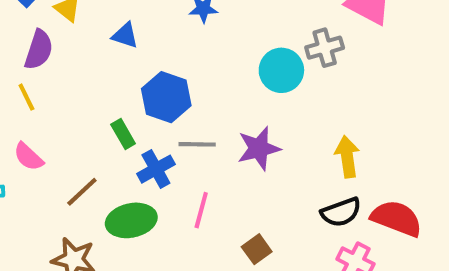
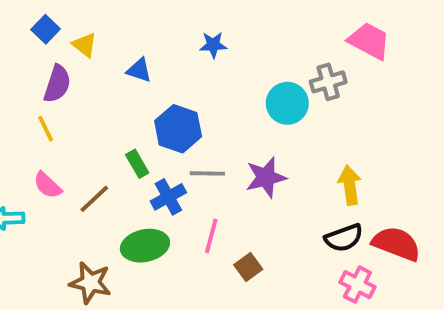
brown line: (82, 192) -> (94, 199), moved
brown square: (257, 249) -> (248, 267), moved

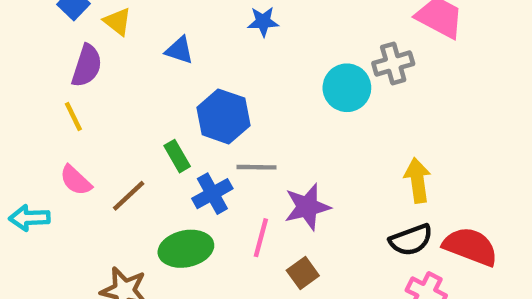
purple star: (266, 177) -> (307, 207), moved

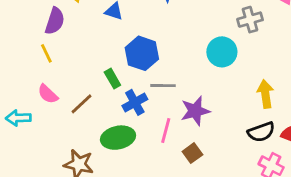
cyan circle: (347, 88) -> (222, 52), moved

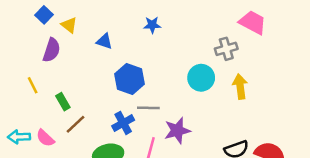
yellow line: (46, 53) -> (33, 85), moved
green rectangle: (112, 79) -> (63, 102), moved
pink semicircle: (48, 94) -> (45, 138), moved
yellow arrow: (265, 94) -> (240, 87), moved

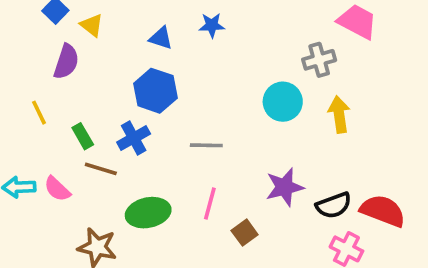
blue triangle: (104, 41) -> (161, 38), moved
blue hexagon: (129, 79) -> (155, 91), moved
blue cross: (123, 123) -> (134, 138), moved
brown line: (75, 124) -> (101, 169), turned 60
purple star: (177, 131) -> (285, 187), moved

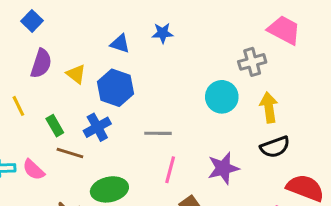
yellow triangle: (92, 25) -> (76, 74), moved
pink line: (210, 204) -> (170, 170), moved
black semicircle: (334, 205) -> (275, 147), moved

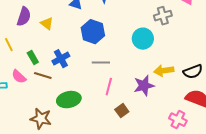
blue hexagon: (116, 88) -> (93, 32), moved
yellow arrow: (269, 107) -> (164, 71), moved, turned -90
black semicircle: (275, 147) -> (193, 72), moved
pink semicircle: (34, 170) -> (19, 77), moved

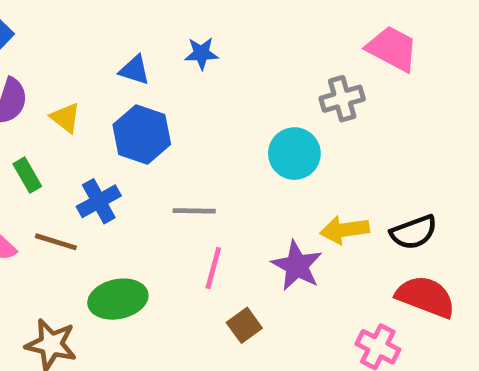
blue hexagon: (93, 32) -> (142, 134), moved
green rectangle: (33, 58) -> (27, 175), moved
purple star: (144, 86) -> (297, 266), turned -30

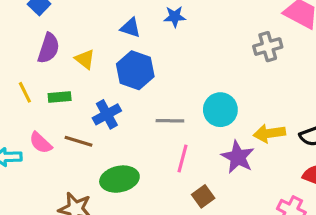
cyan circle: (294, 154) -> (220, 110), moved
green rectangle: (27, 175) -> (60, 97), turned -65

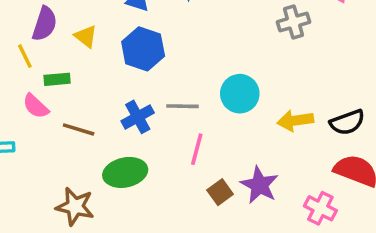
yellow line: (25, 92) -> (25, 56), moved
blue cross: (107, 114) -> (138, 117), moved
pink semicircle: (41, 143) -> (36, 106), moved
purple star: (238, 157) -> (259, 185), moved

